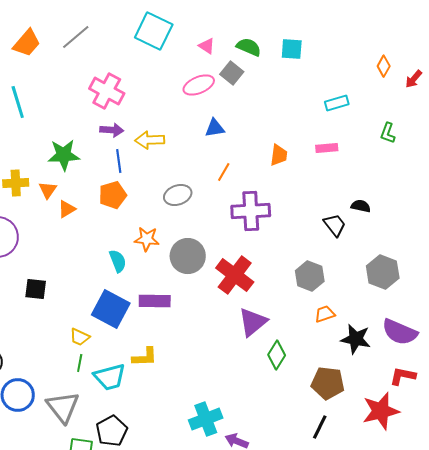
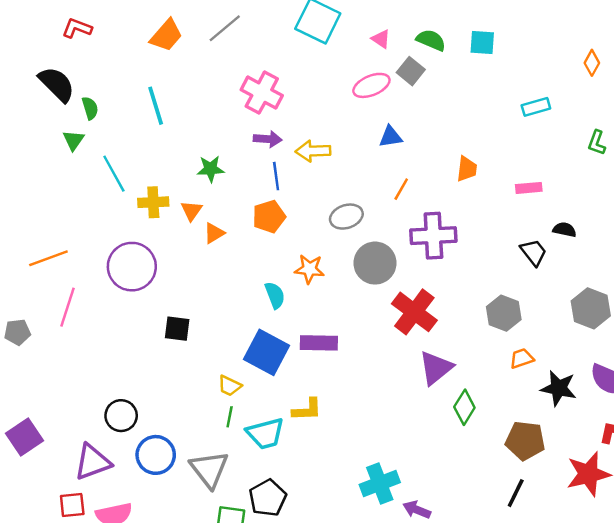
pink rectangle: (327, 148) -> (529, 188), moved
green star: (64, 155) -> (211, 169), size x0.7
gray circle: (188, 256) -> (375, 263), moved

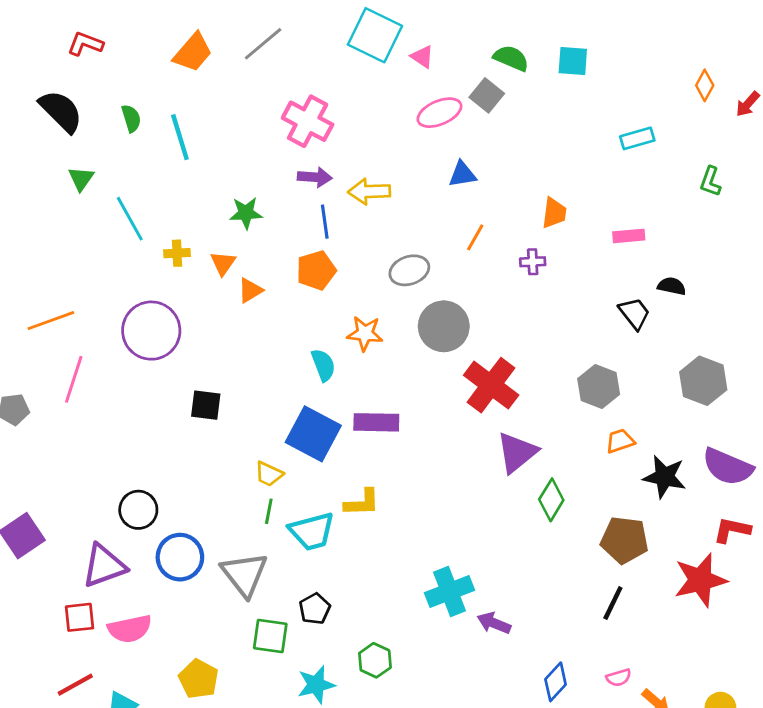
pink triangle: (381, 39) -> (422, 57), moved
green semicircle: (90, 108) -> (131, 118), moved
yellow cross: (153, 202) -> (177, 253), size x0.7
purple cross: (433, 236) -> (533, 262), moved, size x0.5
black pentagon: (268, 498) -> (315, 609), size x0.7

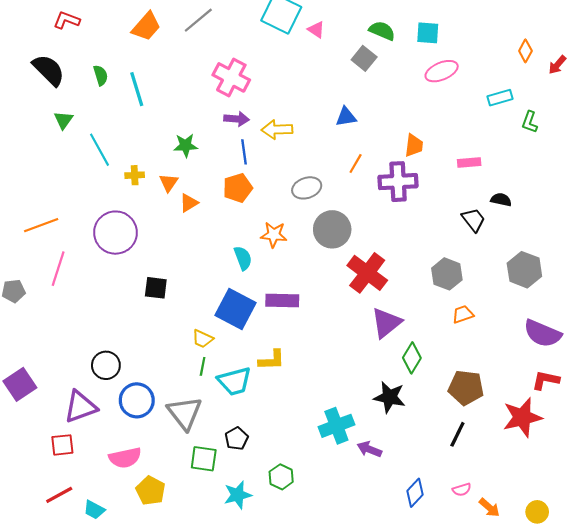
pink ellipse: (439, 113) -> (442, 71), moved
cyan rectangle: (637, 138) -> (500, 98), moved
purple cross: (533, 262) -> (398, 182), size x2.0
black star: (665, 477) -> (390, 397), moved
pink semicircle: (130, 629) -> (125, 458), moved

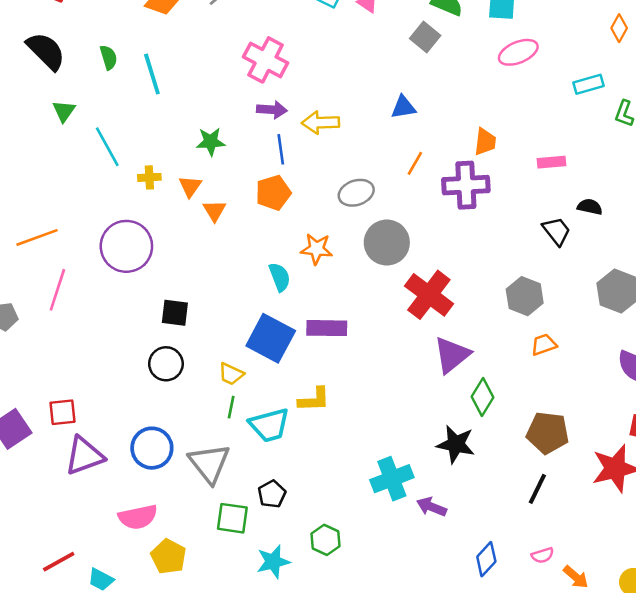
orange triangle: (189, 203) -> (214, 211), turned -30
black circle: (106, 365) -> (166, 364), moved
red square: (62, 445) -> (63, 412), moved

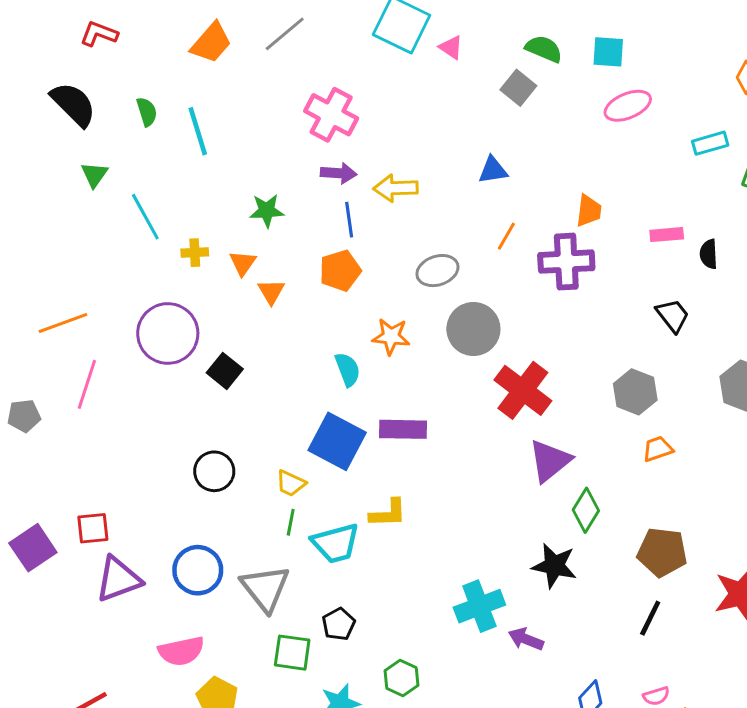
black semicircle: (590, 207) -> (709, 254), moved, turned -105
black square: (175, 313) -> (225, 371), moved, turned 32

